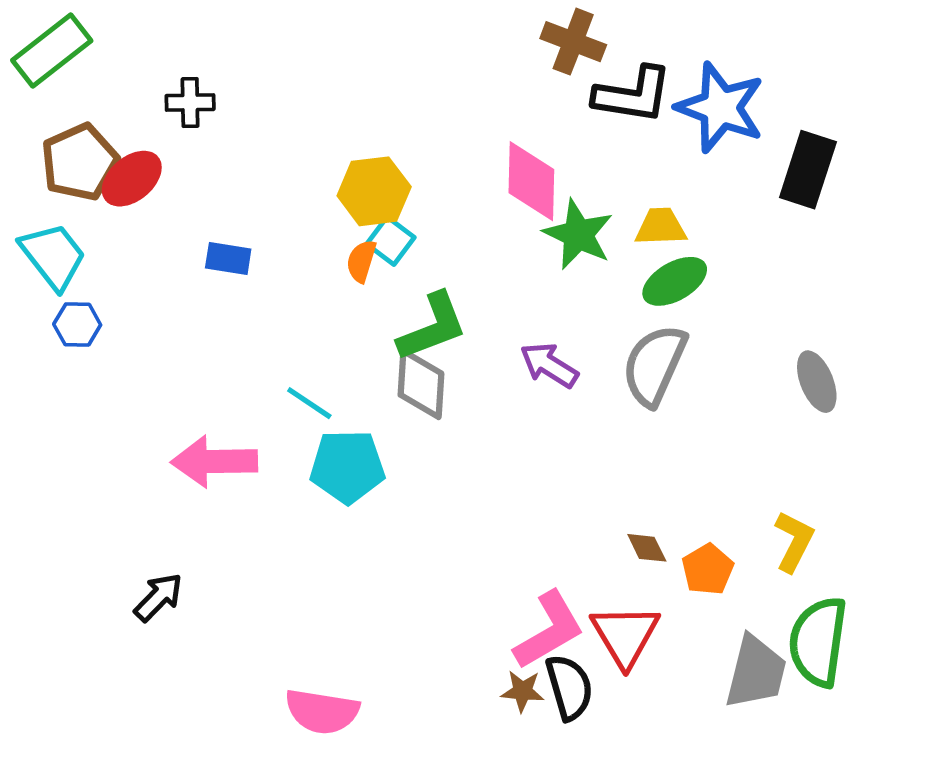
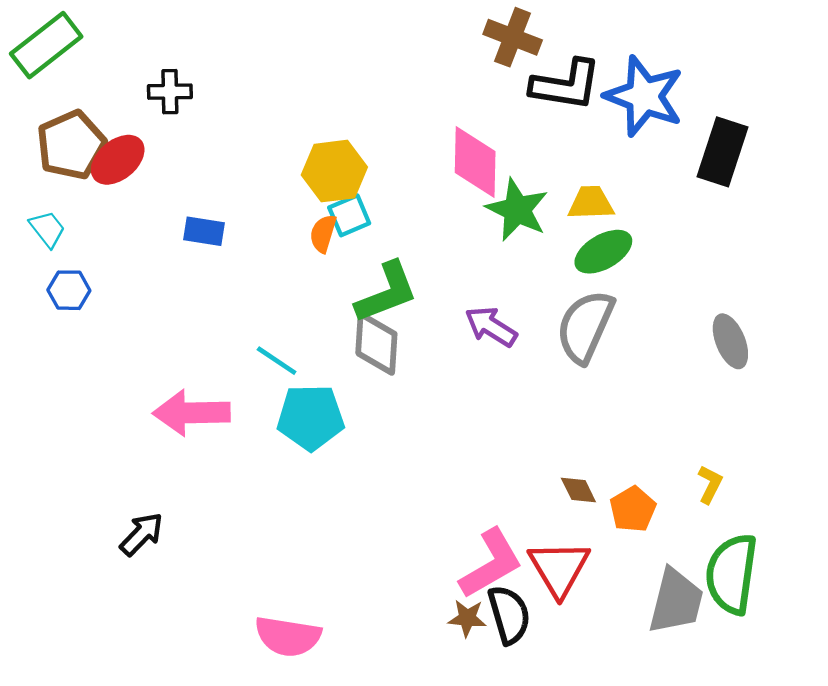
cyan square: (391, 241) -> (349, 215), turned 30
cyan trapezoid: (53, 256) -> (47, 229), size x0.6
yellow L-shape: (794, 541) -> (710, 484), size x0.7

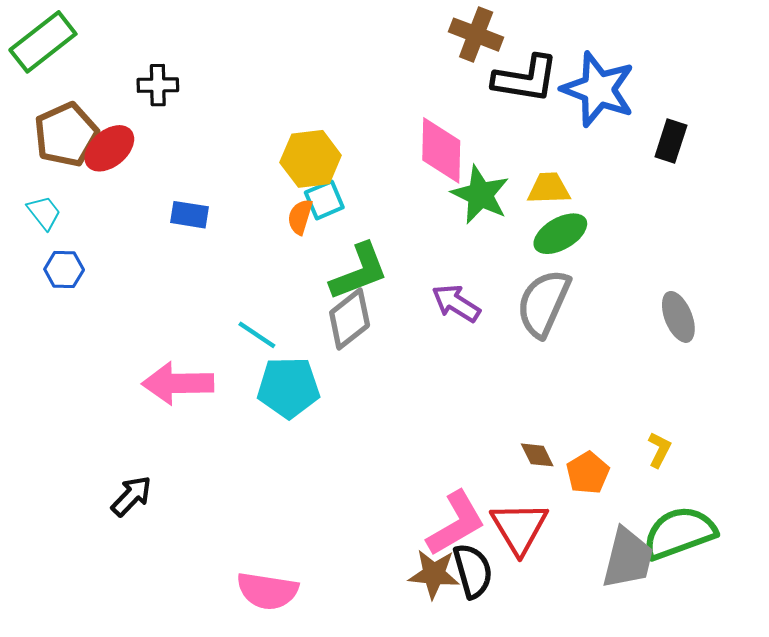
black rectangle: (722, 152) -> (671, 141), size x0.7
gray diamond: (376, 344) -> (350, 319), turned 48
green semicircle: (732, 574) -> (679, 533), turned 62
brown star: (467, 618) -> (434, 574), size x1.4

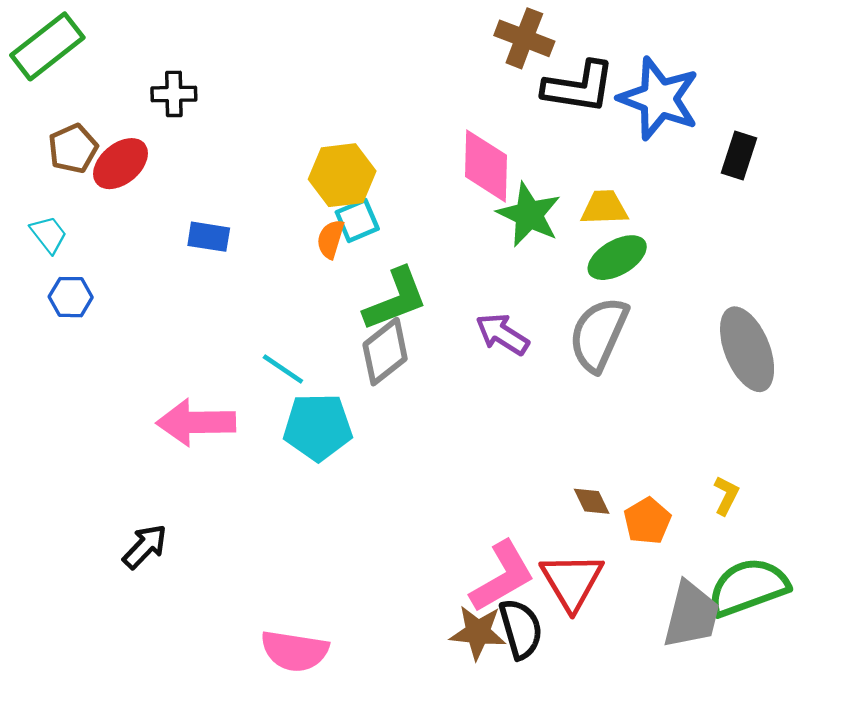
brown pentagon: (66, 135) -> (73, 149), size x0.7
gray ellipse: (678, 317) -> (747, 349), size x1.5

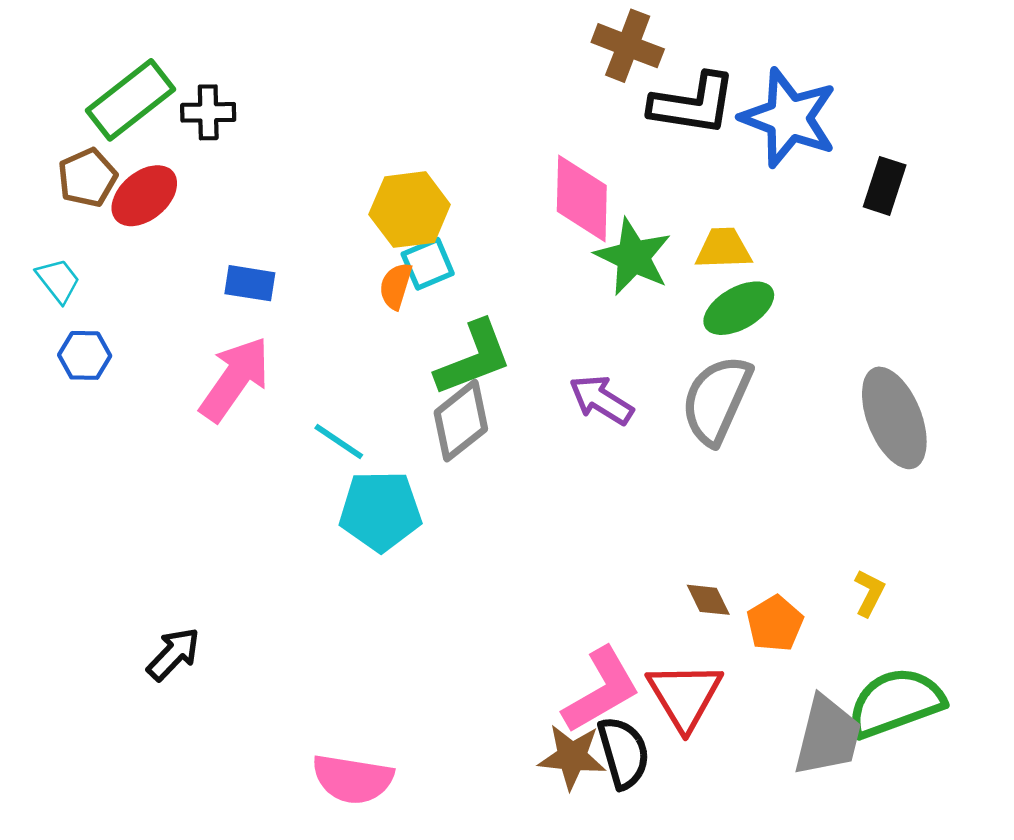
green rectangle: (47, 46) -> (130, 100), moved
pink arrow: (196, 422) -> (235, 379), moved, turned 126

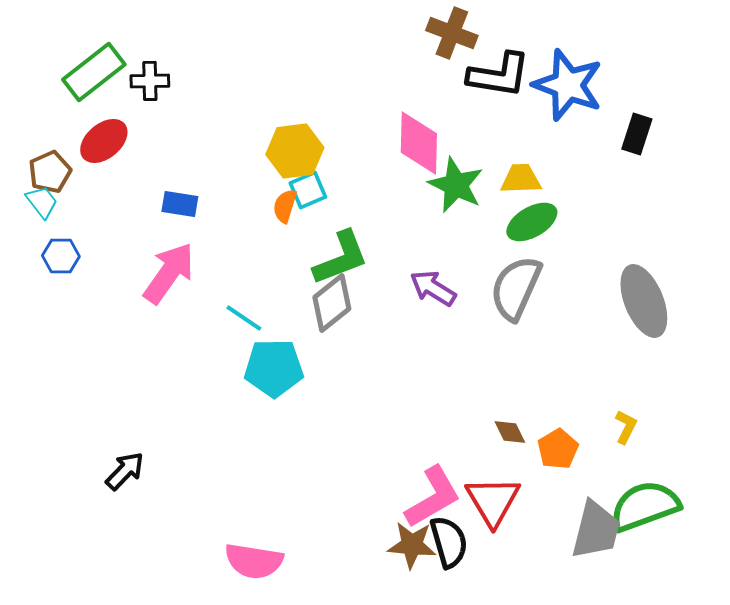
brown pentagon: (87, 178) -> (50, 172), moved

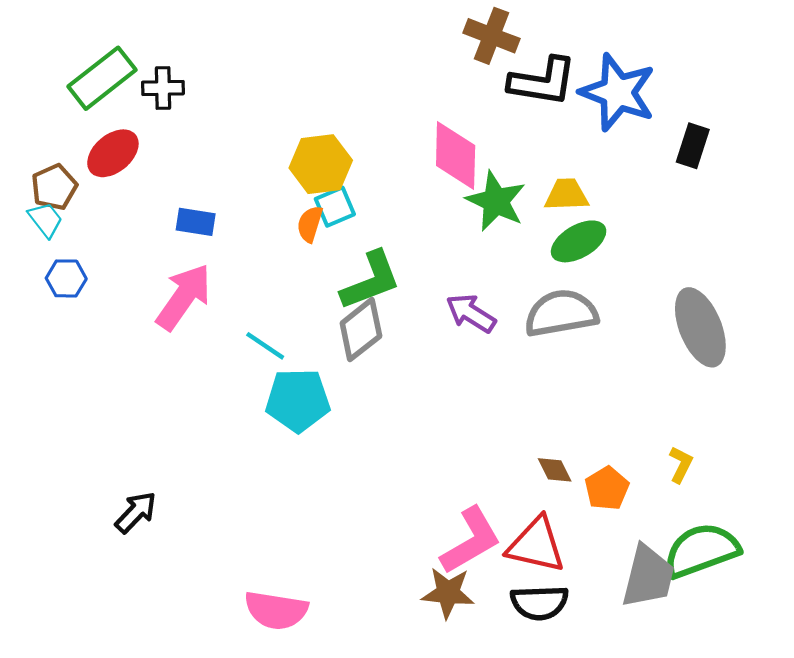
gray semicircle: (516, 288) -> (561, 313), turned 56
red triangle: (493, 501) -> (536, 545), turned -46
black semicircle: (449, 542) -> (539, 603), moved, turned 104

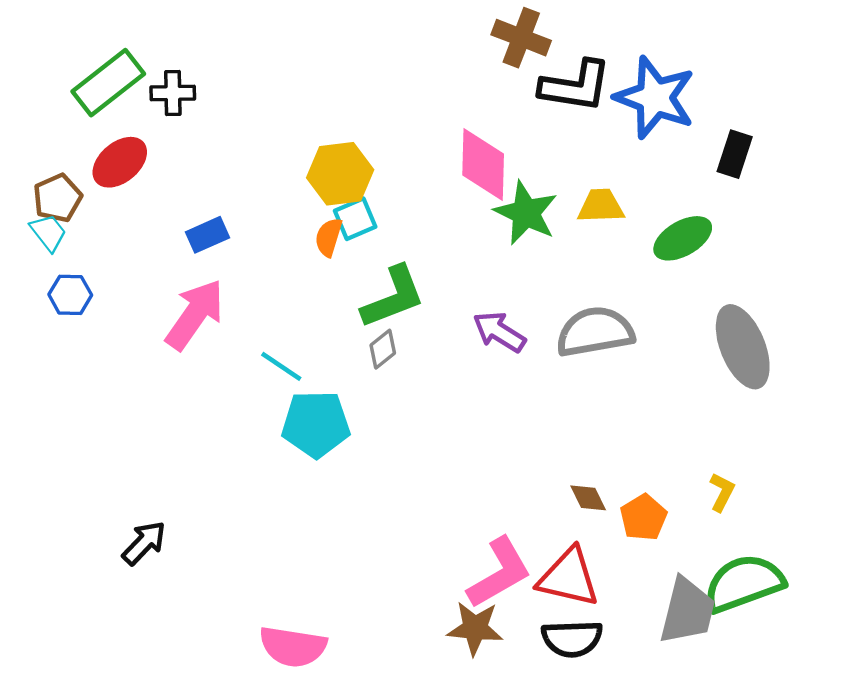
blue rectangle: (196, 222) -> (207, 235), turned -33
green ellipse: (579, 241) -> (683, 238), moved
gray diamond: (361, 330) -> (383, 349), size x0.6

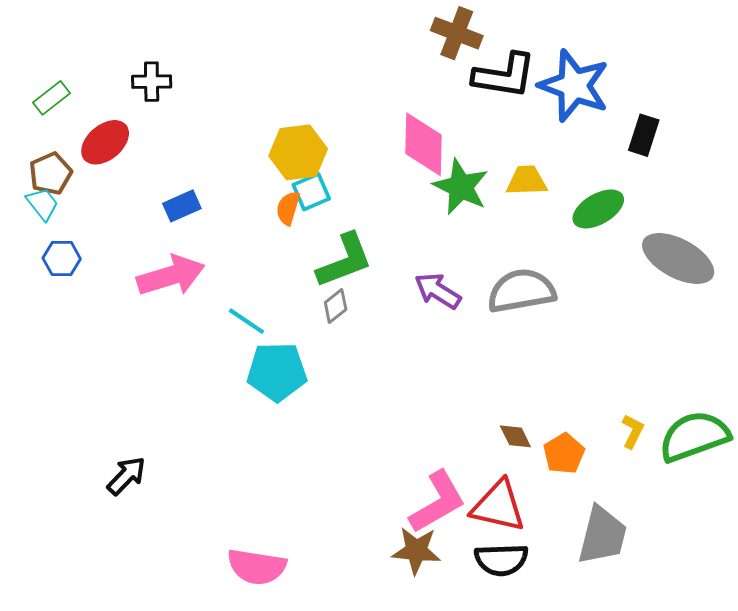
green rectangle: (108, 83) -> (52, 98), moved, size x0.6
pink arrow: (195, 314) -> (171, 276), turned 38
gray ellipse: (743, 347) -> (678, 258), moved, turned -40
green semicircle: (744, 583) -> (694, 436), moved

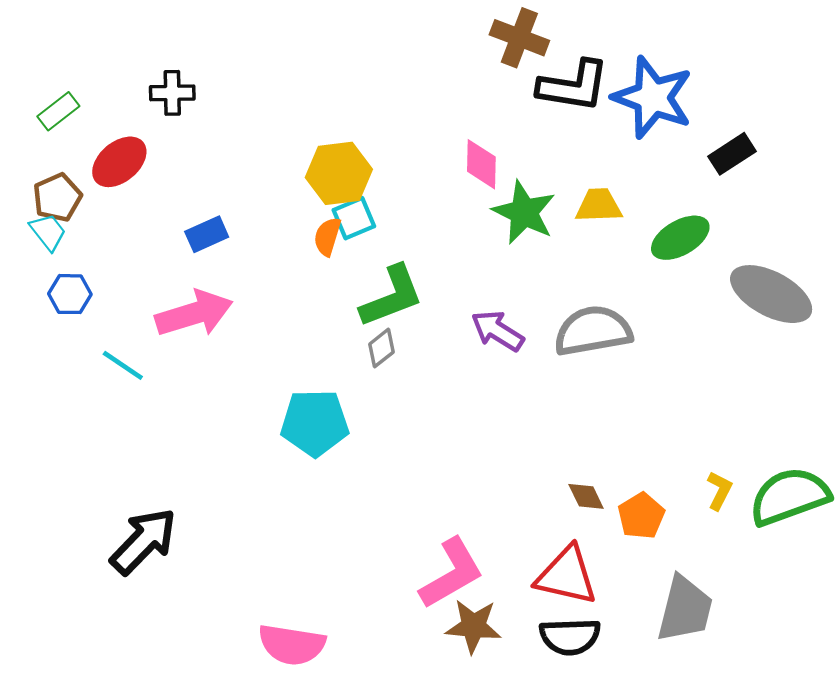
black rectangle: (644, 135) -> (732, 154), turned 39
pink diamond: (423, 144) -> (481, 164), size x0.7
cyan line: (247, 321) -> (123, 365), moved
black arrow: (126, 476) -> (143, 541), size x1.5
pink L-shape: (438, 502) -> (452, 573), moved

